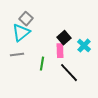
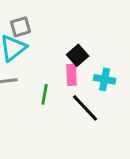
gray square: (26, 19) -> (21, 27), turned 32
cyan cross: (84, 46) -> (105, 79), moved, turned -32

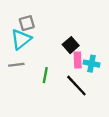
pink rectangle: (72, 75) -> (78, 60), moved

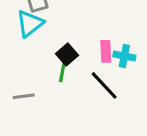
black square: (71, 45) -> (67, 54), moved
gray line: (16, 65) -> (24, 96), moved

